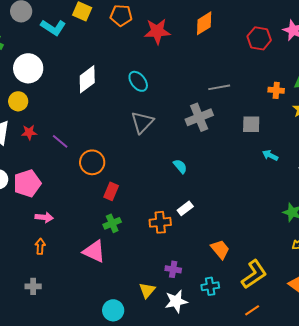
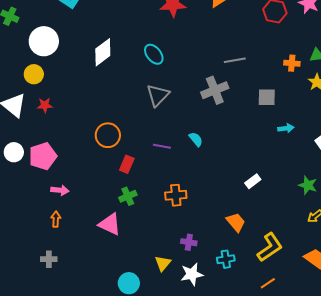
purple line: (60, 141) -> (162, 146), moved, turned -30
cyan arrow: (270, 155) -> (286, 128), turned 147
white rectangle: (185, 208) -> (253, 181), moved

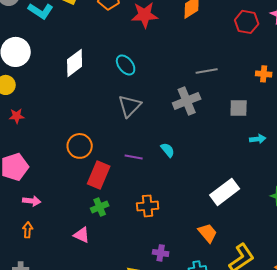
red rectangle: (127, 164) -> (99, 175), size x1.5
white rectangle: (253, 181) -> (225, 192), size x1.8
pink triangle: (110, 224) -> (82, 235), size x0.7

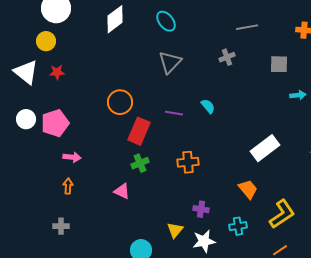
gray cross: (187, 101) -> (227, 57), size x0.6

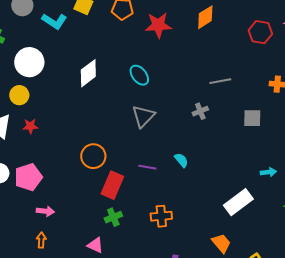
cyan arrow: (298, 95) -> (268, 172), moved

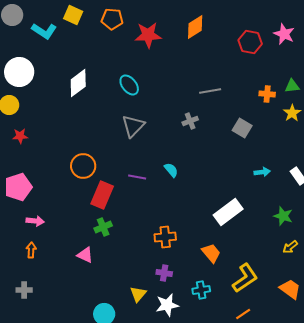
gray square: (252, 118) -> (242, 128), turned 30
cyan arrow: (268, 172) -> (262, 172), moved
orange cross: (161, 216) -> (165, 237), moved

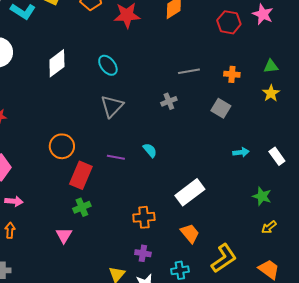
orange cross: (267, 94) -> (232, 74), moved
white rectangle: (228, 212) -> (190, 192), moved
pink triangle: (85, 255) -> (64, 235), turned 36

